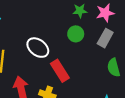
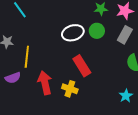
white ellipse: (38, 48) -> (73, 33), moved, turned -55

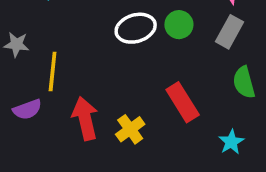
red rectangle: (82, 66) -> (183, 102), moved
yellow cross: (70, 89) -> (130, 129), turned 35

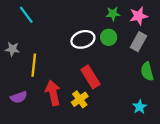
red rectangle: (183, 102) -> (90, 77), moved
purple semicircle: (27, 109) -> (19, 97), moved

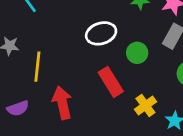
green circle: (109, 37) -> (137, 53), moved
yellow cross: (80, 99) -> (145, 105), moved

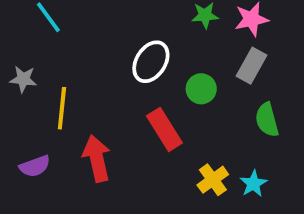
white ellipse: (101, 33) -> (151, 62), turned -40
yellow cross: (145, 105) -> (213, 180), moved

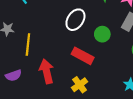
red rectangle: (164, 129) -> (83, 56), turned -30
yellow cross: (213, 180) -> (80, 85), moved

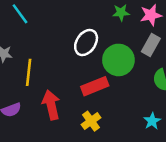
green circle: (102, 34) -> (118, 60), size x1.6
red rectangle: (83, 56) -> (95, 86), turned -50

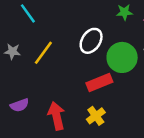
yellow line: (29, 72) -> (43, 53), moved, turned 30
red arrow: (51, 105) -> (56, 116), moved

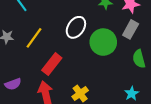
red rectangle: (99, 83) -> (52, 64), moved, turned -30

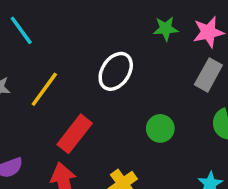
green circle: (103, 42) -> (160, 128), moved, size x0.6

